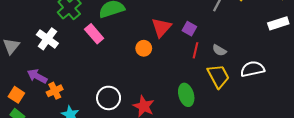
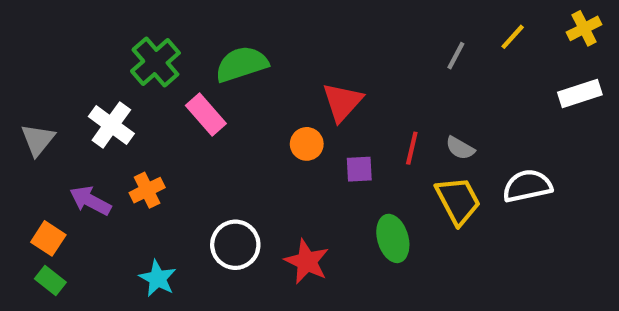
purple square: (189, 29) -> (359, 169), moved, turned -32
orange cross: (55, 91) -> (147, 190), moved

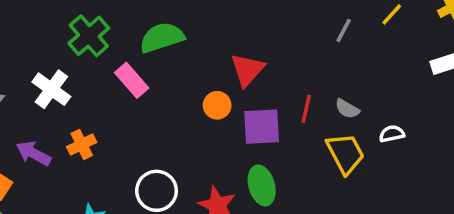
purple square: (359, 169) -> (262, 127), size x1.6
white semicircle: (527, 186) -> (392, 134), moved, size x0.6
green ellipse: (393, 238) -> (262, 185), moved

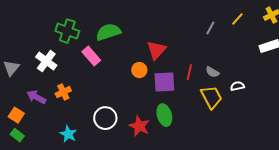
green cross: (89, 36) -> (67, 31), turned -30

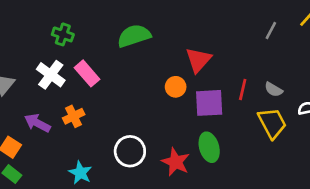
green cross: (67, 31) -> (63, 34), moved, size x0.7
pink rectangle: (91, 56) -> (87, 73), moved

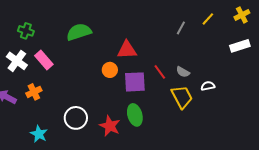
red triangle: (198, 60) -> (127, 50), turned 45
red line: (243, 90) -> (160, 72), turned -49

